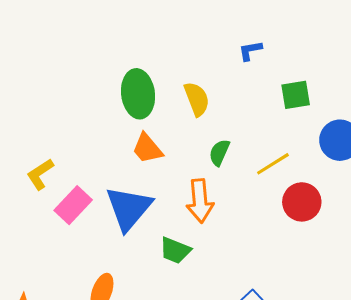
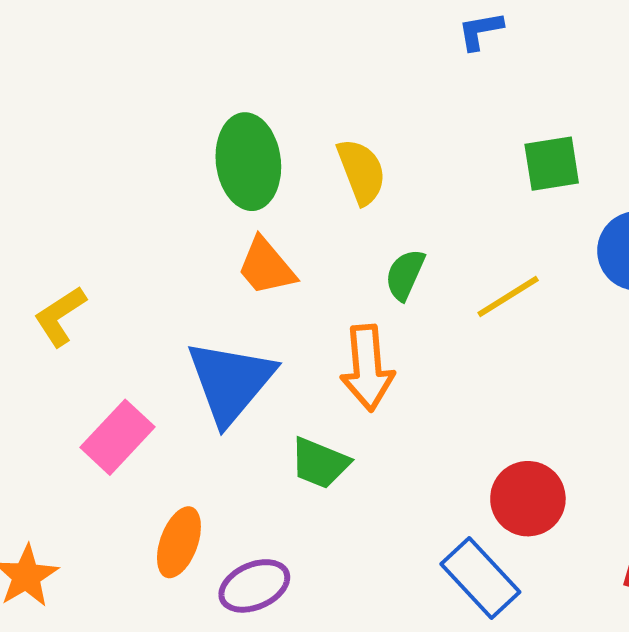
blue L-shape: (250, 51) -> (480, 31), moved
red circle: (302, 202) -> (528, 499), moved
pink rectangle: (73, 205) -> (117, 437), moved

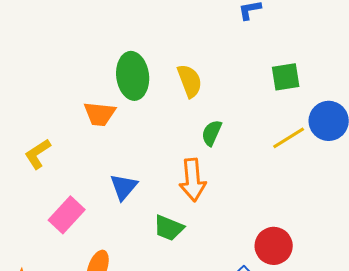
orange trapezoid: (266, 267) -> (100, 114), moved, turned -44
yellow line: (508, 296) -> (289, 138), moved
blue triangle: (231, 382) -> (124, 187), size x0.6

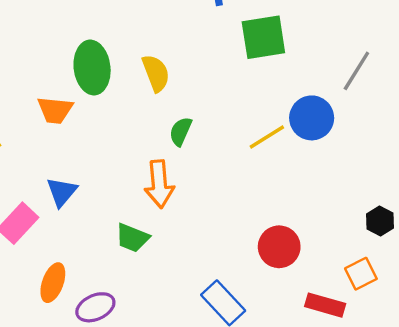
green square: (286, 77) -> (263, 37), moved, size x1.4
blue triangle: (124, 187) -> (62, 192), moved
red circle: (274, 246) -> (279, 247), moved

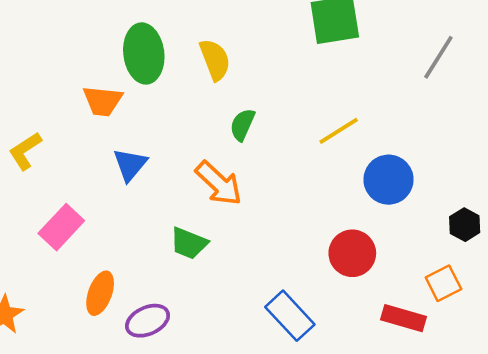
blue circle: (312, 118) -> (389, 180), moved
orange arrow: (159, 184) -> (219, 183), turned -42
blue triangle: (62, 192) -> (130, 165), moved

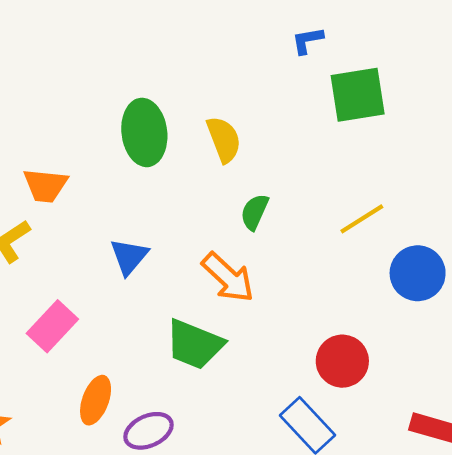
orange trapezoid: (103, 101) -> (45, 185), moved
green trapezoid: (189, 243) -> (195, 344), size x1.4
red circle: (352, 253) -> (342, 361), moved

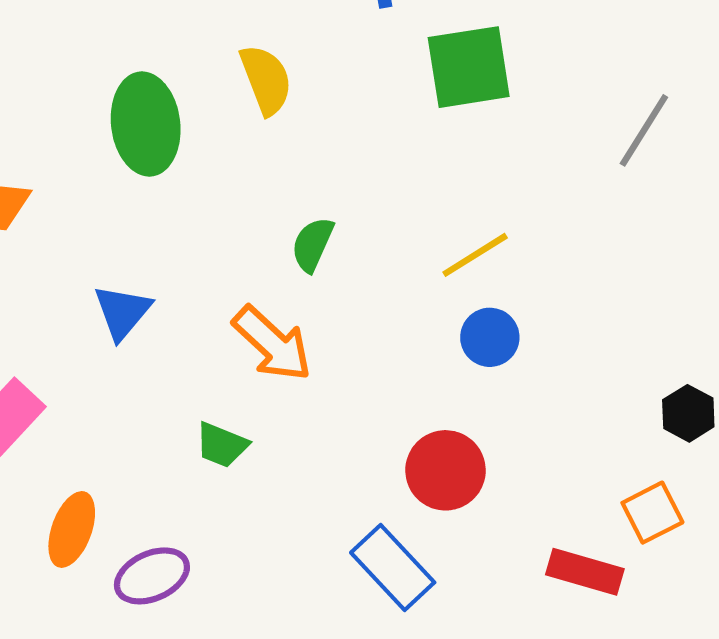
yellow semicircle: (224, 139) -> (266, 80), moved
blue circle: (418, 273) -> (490, 337), moved, size x0.7
green trapezoid: (195, 344) -> (222, 445), size x0.6

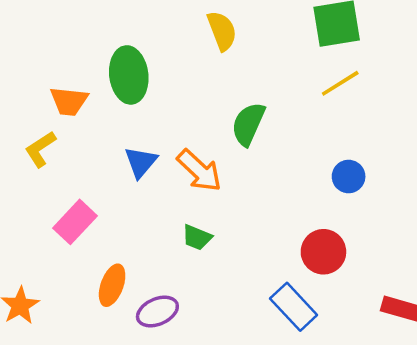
green ellipse: (146, 124) -> (129, 75), moved
green semicircle: (312, 244) -> (248, 124), size x1.4
yellow line: (475, 255) -> (340, 83), moved
orange arrow: (272, 344) -> (199, 171), moved

